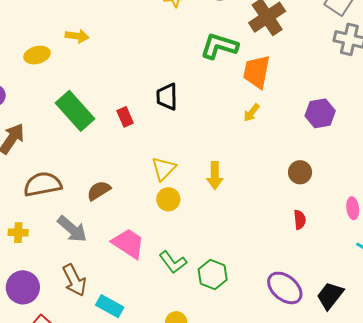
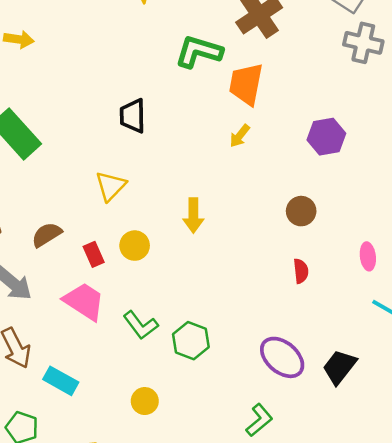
red rectangle: (125, 117) -> (94, 254), moved
yellow triangle: (164, 169) -> (111, 186), moved

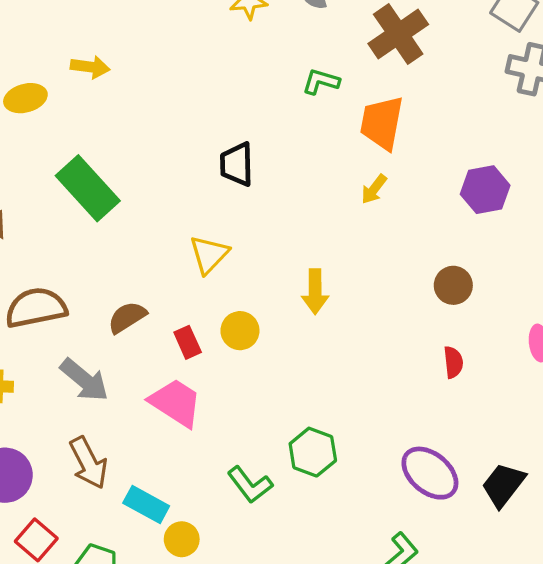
green L-shape: (199, 52) -> (321, 82), size x0.6
green L-shape: (141, 325) -> (250, 485), moved
yellow circle: (145, 401) -> (182, 539), moved

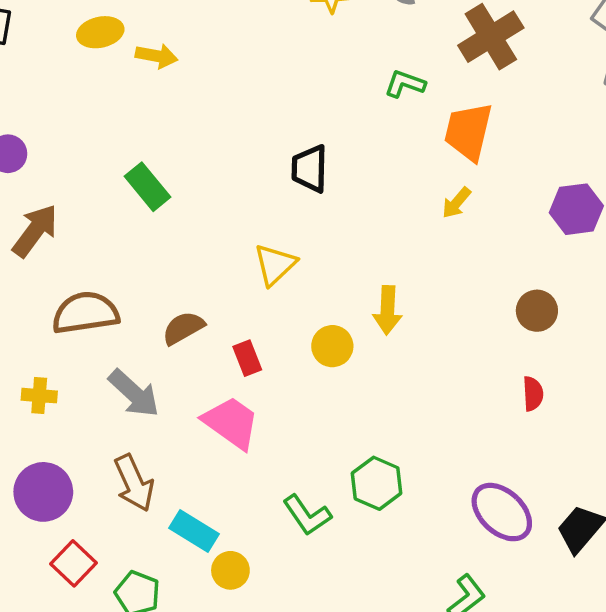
yellow ellipse: (25, 98) -> (100, 32), moved
green rectangle: (88, 188) -> (148, 187), size x0.7
yellow circle: (240, 331) -> (332, 346), moved

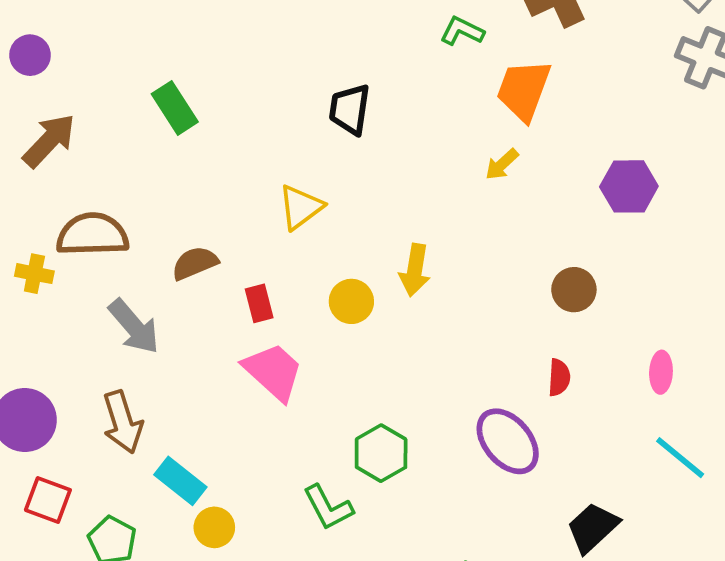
yellow cross: (39, 396) -> (34, 274), moved
pink trapezoid: (231, 423) -> (273, 372), moved
purple ellipse: (502, 512) -> (508, 441), moved
green L-shape: (307, 515) -> (328, 507), moved
red square: (74, 563) -> (48, 500), turned -30

